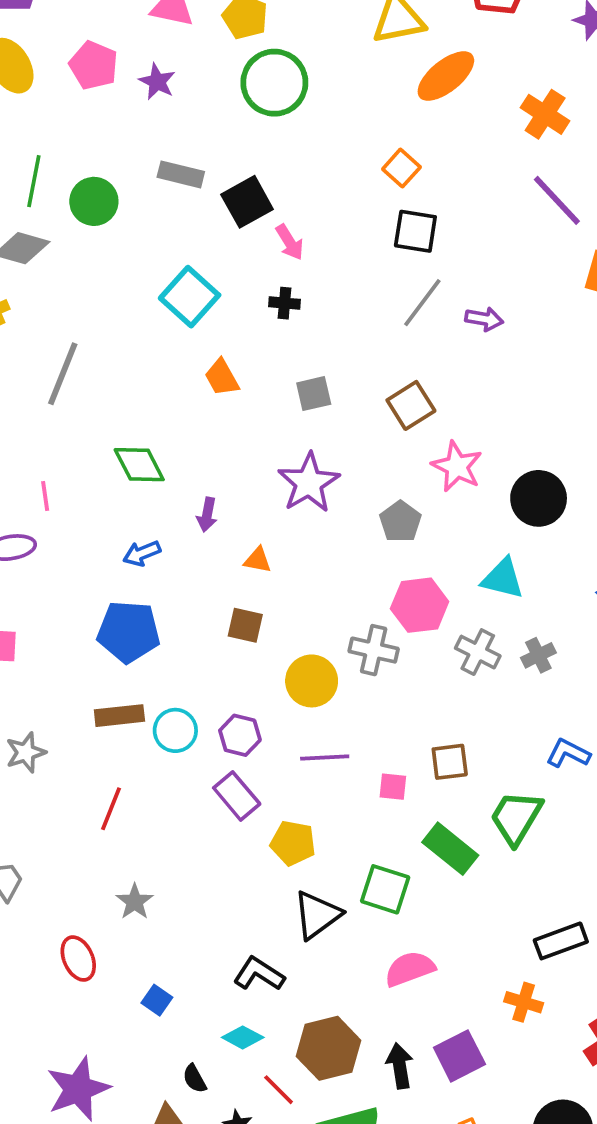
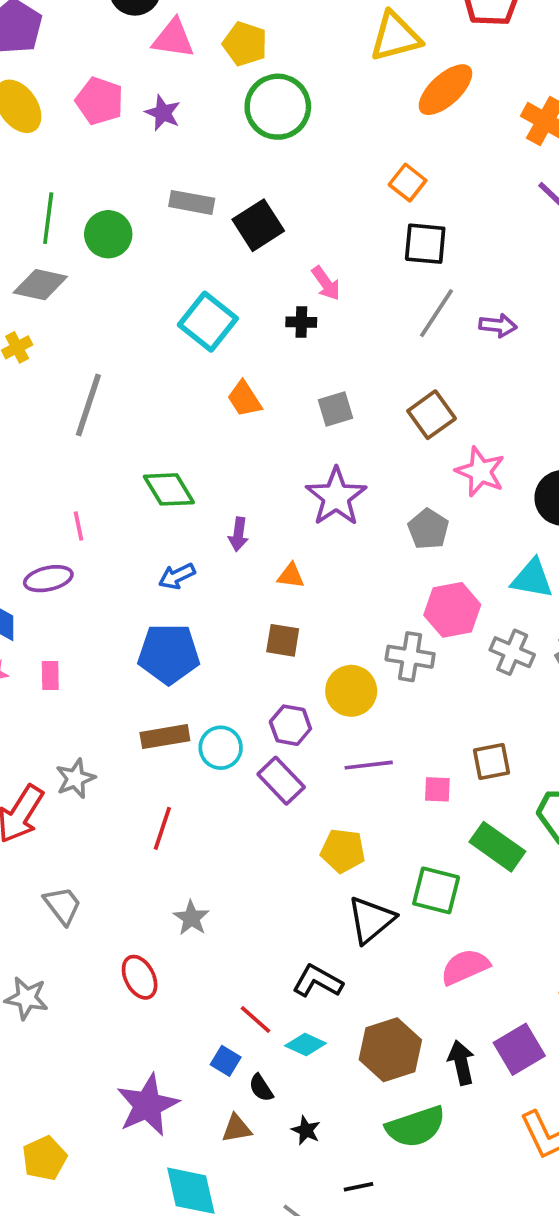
pink arrow: (290, 242) -> (326, 283), moved
purple hexagon: (240, 735) -> (290, 725), moved
purple rectangle: (237, 796) -> (281, 781), moved
blue square: (157, 1000) -> (226, 1061), moved
red line: (279, 1090) -> (255, 1019), moved

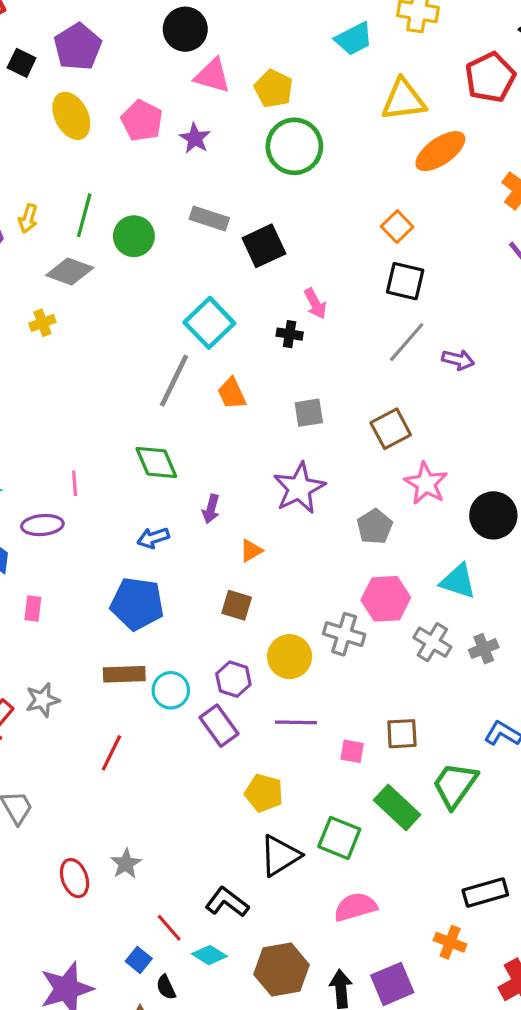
gray line: (88, 405) -> (174, 381), moved
orange triangle: (291, 576) -> (251, 551), turned -45
gray star: (191, 918) -> (126, 864), moved

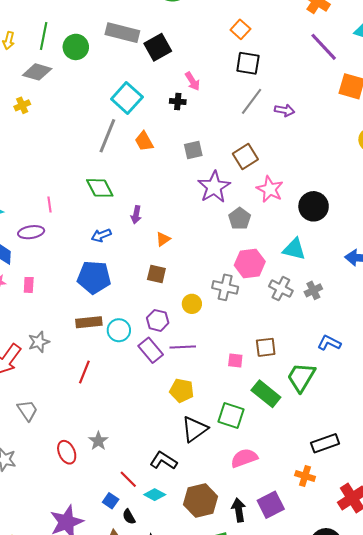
gray rectangle: (209, 219) -> (122, 33), size x1.4
purple star: (299, 488) -> (214, 187), moved
yellow circle: (290, 657) -> (192, 304), size x0.7
purple line: (296, 722) -> (183, 347), moved

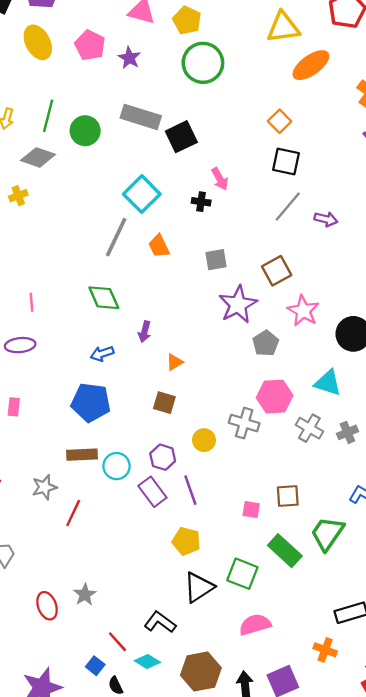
pink line: (49, 205) -> (31, 302), moved
gray star: (39, 342) -> (44, 487), moved
purple line: (183, 347) -> (190, 490), turned 70

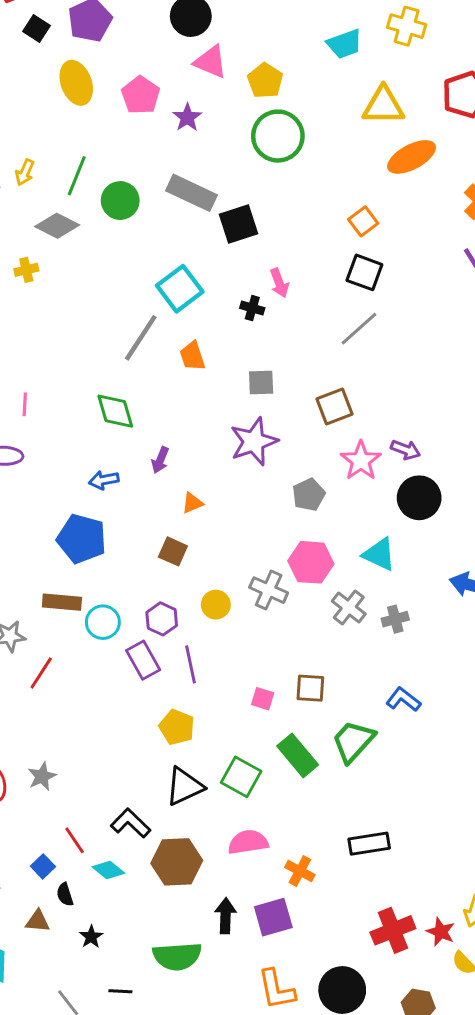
purple arrow: (326, 219) -> (406, 450), moved
purple star: (238, 304) -> (254, 442), moved
orange cross: (325, 650) -> (300, 871), moved
brown hexagon: (201, 671) -> (177, 862), moved

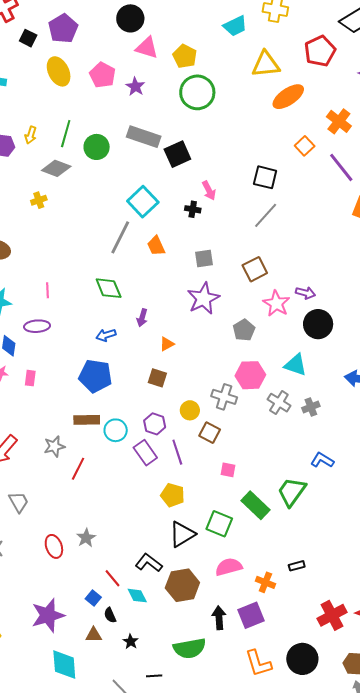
orange square: (363, 221) -> (305, 146), moved
brown square: (310, 688) -> (210, 433), moved, turned 30
black rectangle: (369, 844) -> (297, 566), moved, size x0.6
cyan diamond: (108, 870) -> (137, 596), turned 30

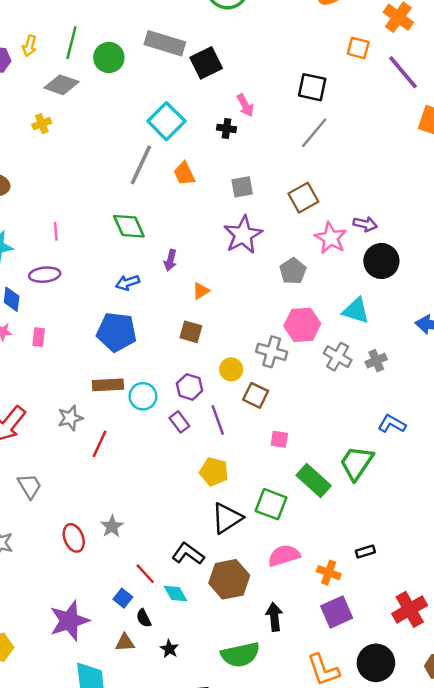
orange square: (305, 146) -> (358, 48), turned -30
purple rectangle: (145, 453) -> (179, 422), size x0.7
purple square: (251, 615) -> (337, 612), moved

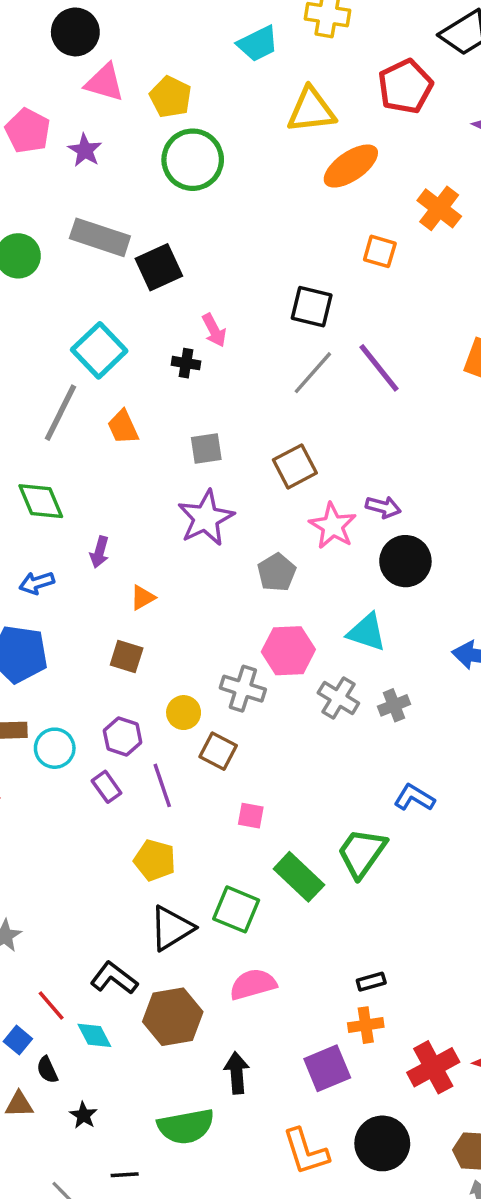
purple line: (403, 72) -> (379, 368), moved
orange cross: (329, 573) -> (366, 1025), moved, turned -30

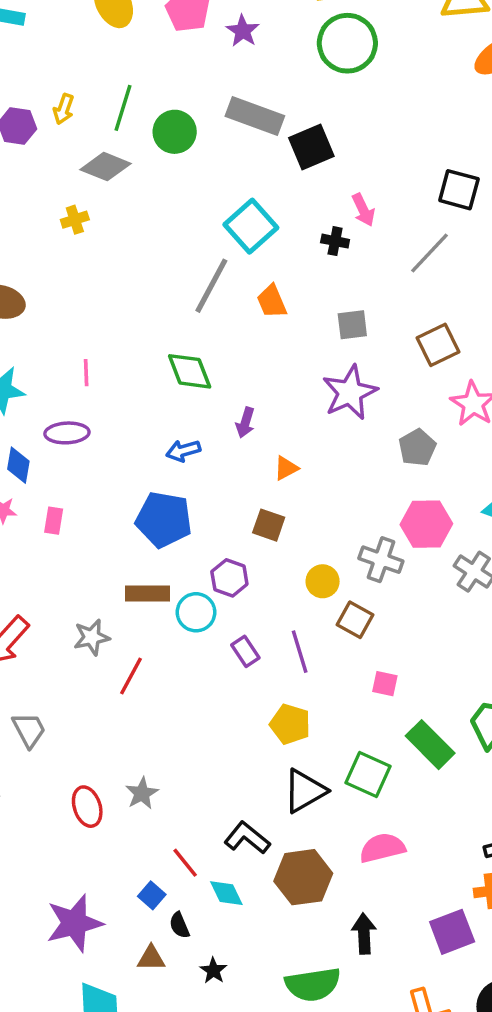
gray line: (313, 373) -> (430, 253), moved
purple hexagon: (123, 736) -> (229, 578), moved

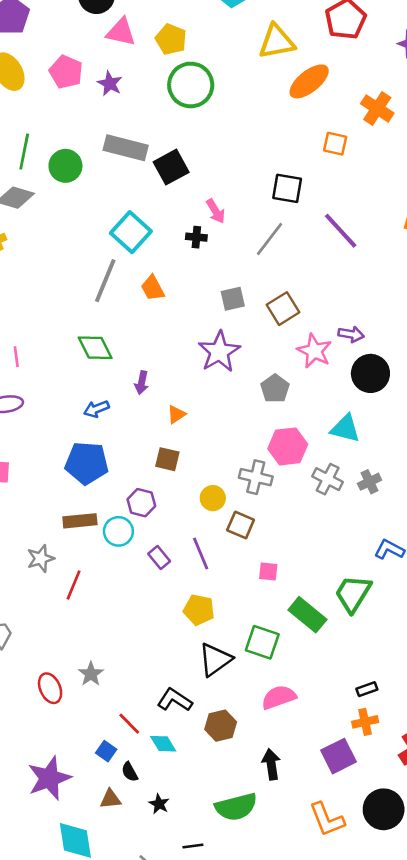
gray square: (352, 325) -> (233, 299), moved
brown hexagon: (303, 877) -> (221, 726), size x0.7

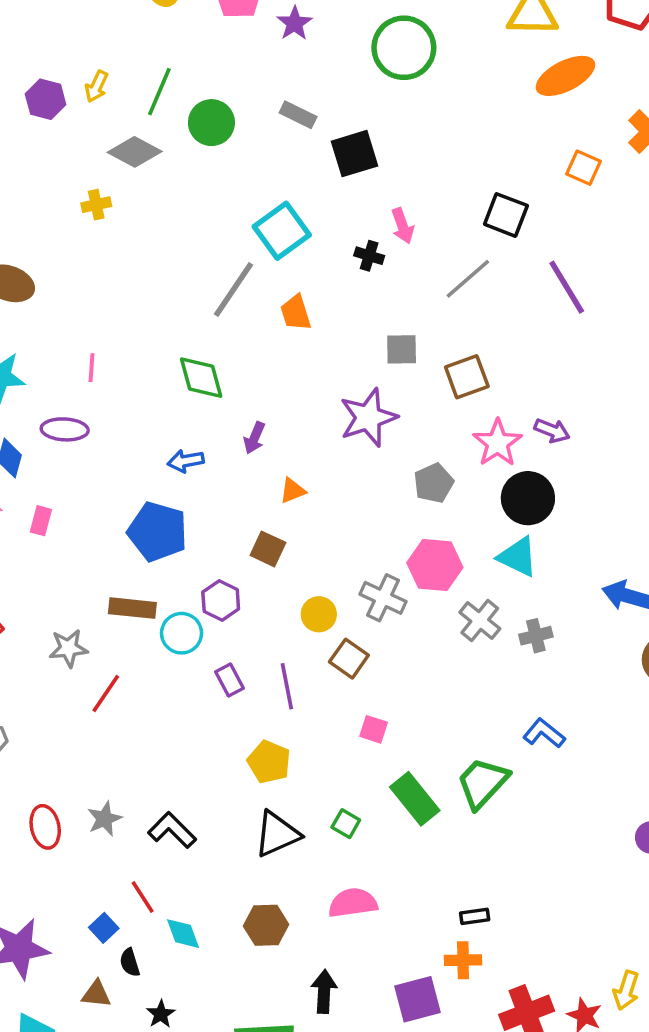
gray rectangle: (126, 148) -> (298, 115), size x0.6
black circle: (370, 373) -> (528, 498), moved
green square: (262, 642) -> (346, 824), size x0.6
black L-shape: (175, 700) -> (172, 830), moved

